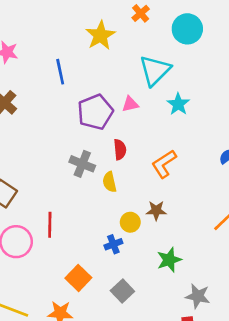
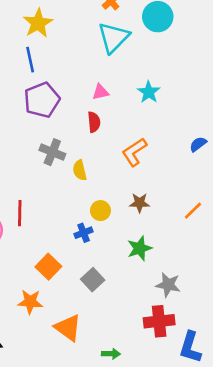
yellow star: (100, 35) -> (38, 23), moved
cyan triangle: (155, 70) -> (113, 37), moved
purple pentagon: (95, 112) -> (42, 100), moved
red semicircle: (120, 150) -> (94, 122), moved
brown star: (156, 211) -> (140, 203), moved

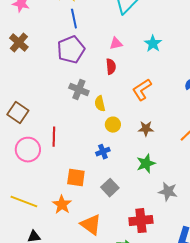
blue line: (30, 60) -> (74, 19), moved
yellow circle: (100, 211) -> (113, 125), moved
orange square: (48, 267) -> (76, 178), turned -36
orange star: (30, 302) -> (62, 205), turned 30
red cross: (159, 321) -> (141, 221), moved

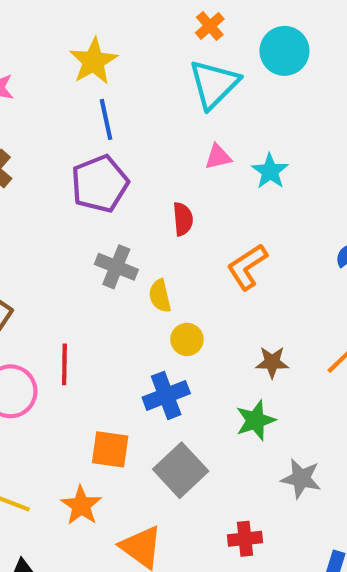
pink triangle: (116, 44) -> (218, 157), moved
brown star: (146, 129) -> (272, 362), moved
blue cross: (103, 152) -> (166, 395), size x1.5
gray square: (110, 188) -> (181, 470), size x1.4
red cross: (141, 221) -> (245, 539), size x0.7

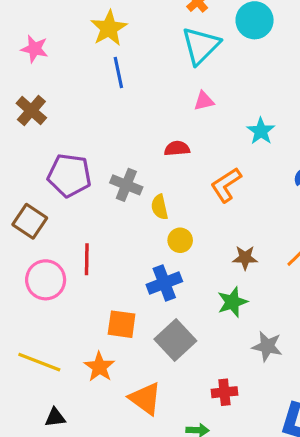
cyan star: (270, 171) -> (261, 131), moved
purple pentagon: (100, 184) -> (69, 175), moved, turned 30
red semicircle: (183, 219) -> (177, 148), turned -90

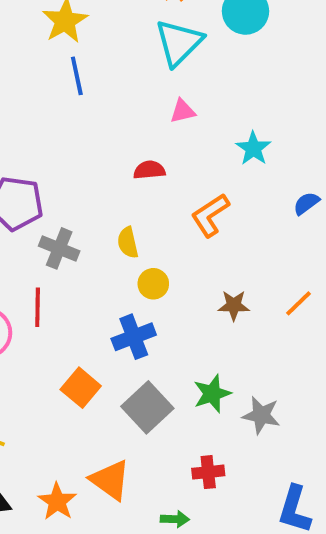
gray cross: (126, 185) -> (59, 248), moved
green star: (232, 302) -> (212, 394), moved
orange square: (122, 324) -> (81, 388), turned 32
orange star: (99, 367) -> (57, 501), moved

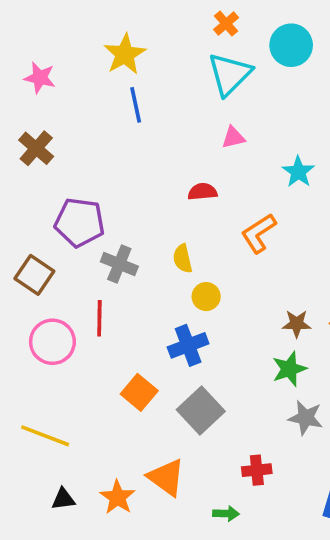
brown star: (234, 305) -> (297, 324), moved
green star: (212, 394) -> (289, 369), moved

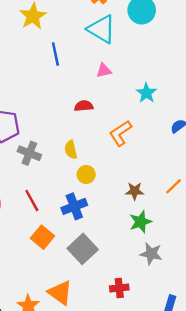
cyan triangle: (230, 74) -> (101, 29), turned -44
blue line: (136, 105) -> (55, 54), moved
red line: (99, 318) -> (32, 200), moved, turned -30
brown star: (297, 324) -> (135, 191), moved

